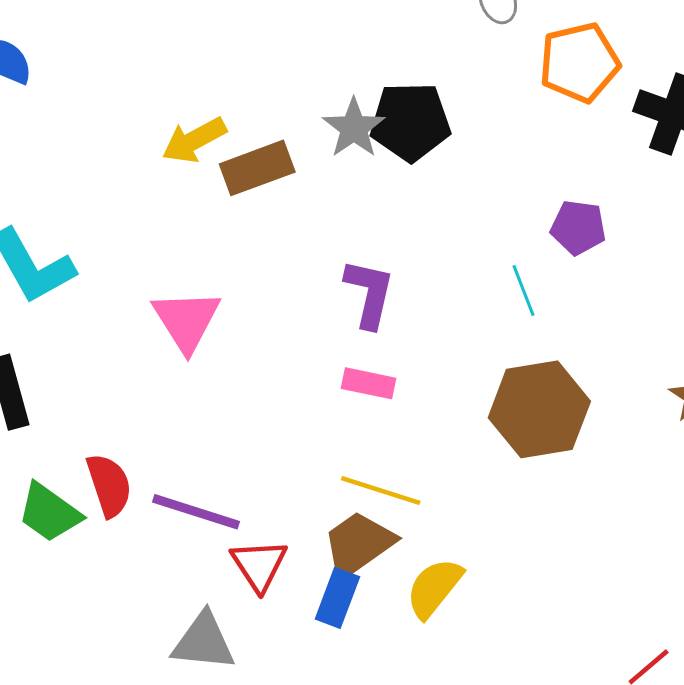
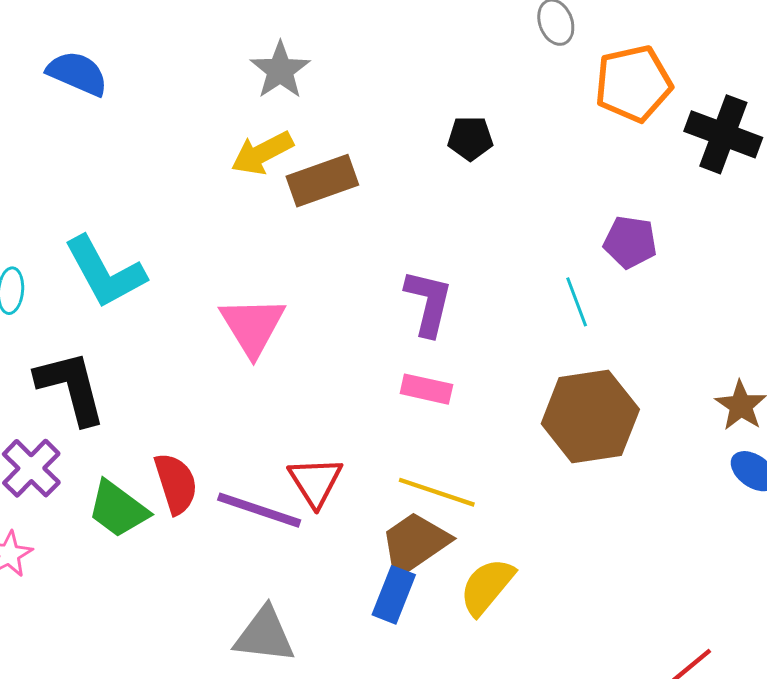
black pentagon: (410, 122) -> (470, 138), size x0.6
gray star: (354, 128) -> (280, 70), moved
red triangle: (259, 565) -> (315, 482), moved

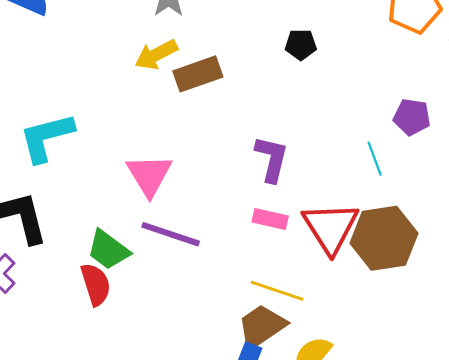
cyan L-shape: (105, 272) -> (46, 137), turned 104
red triangle: (315, 482) -> (330, 227), moved, size x1.5
green trapezoid: (118, 509) -> (108, 250), moved
purple line: (259, 510) -> (171, 234), moved

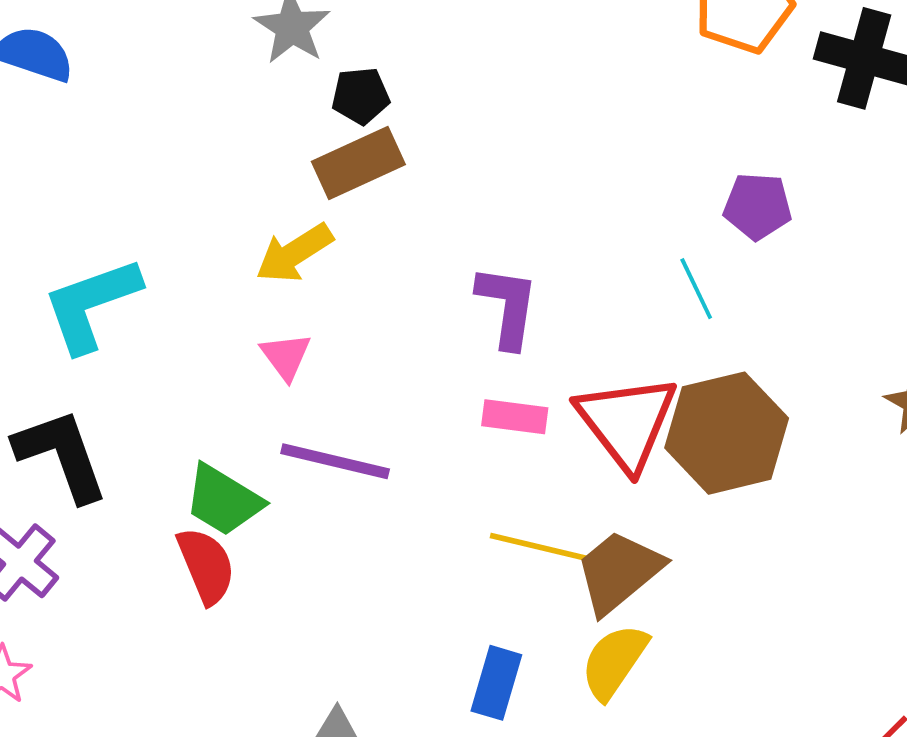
black pentagon: (301, 45) -> (361, 96), moved
yellow arrow: (156, 55) -> (294, 253), moved
pink triangle: (149, 175) -> (286, 356), size x0.6
brown trapezoid: (262, 326) -> (619, 572), moved

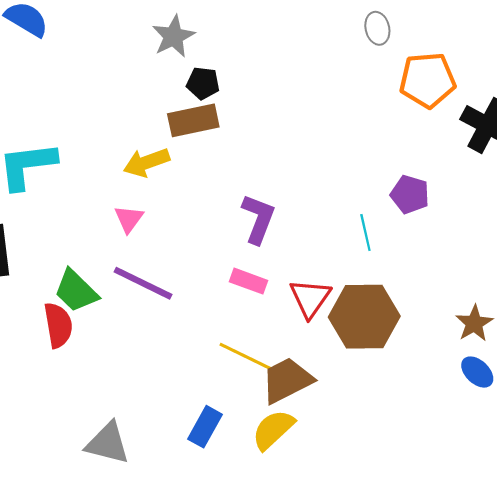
red triangle: (627, 422) -> (310, 298), size x0.7

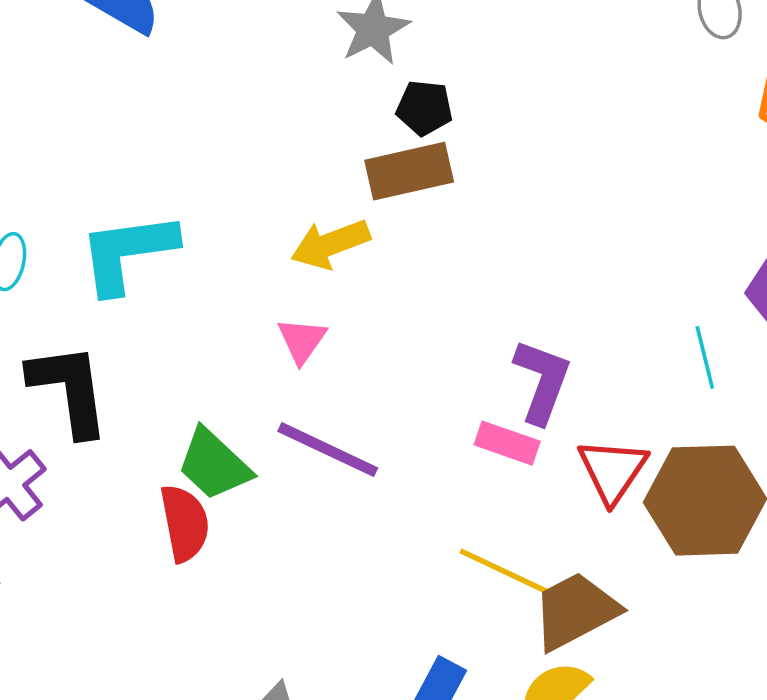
purple L-shape: (258, 219) -> (542, 381), moved

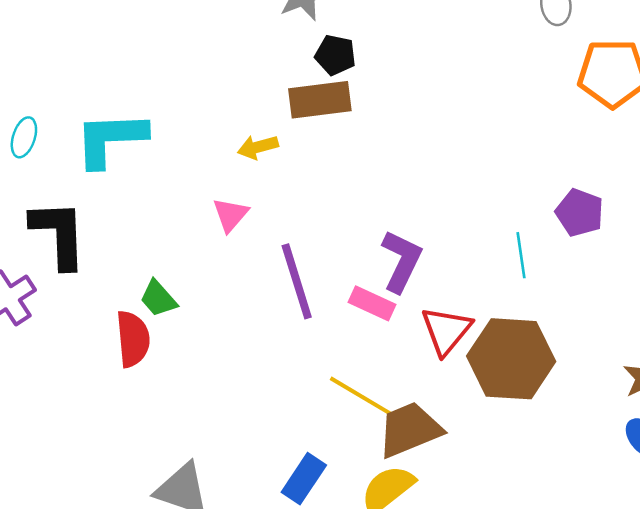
yellow arrow: (330, 244) -> (258, 147), size x0.7
purple line: (328, 450) -> (297, 281), moved, turned 42
green trapezoid: (214, 464) -> (158, 298), size x0.7

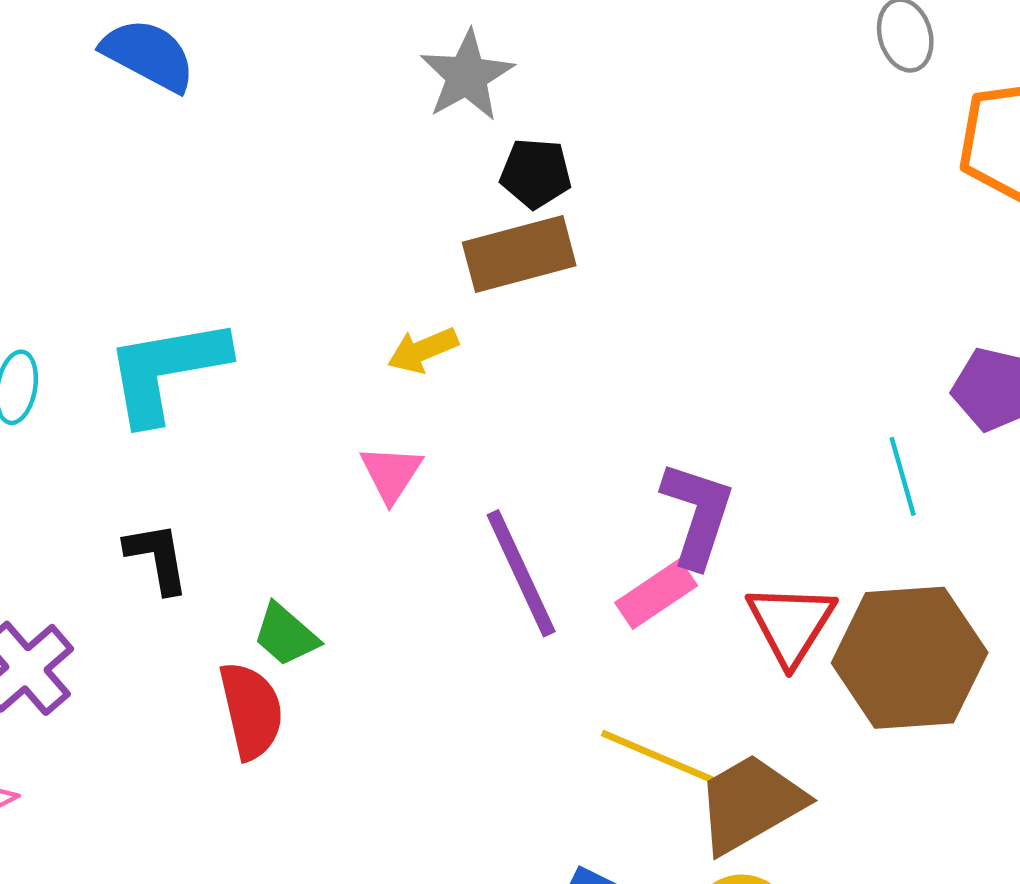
black L-shape: (59, 234) -> (157, 558), moved, size x0.6
pink rectangle: (372, 303) -> (656, 594), turned -51

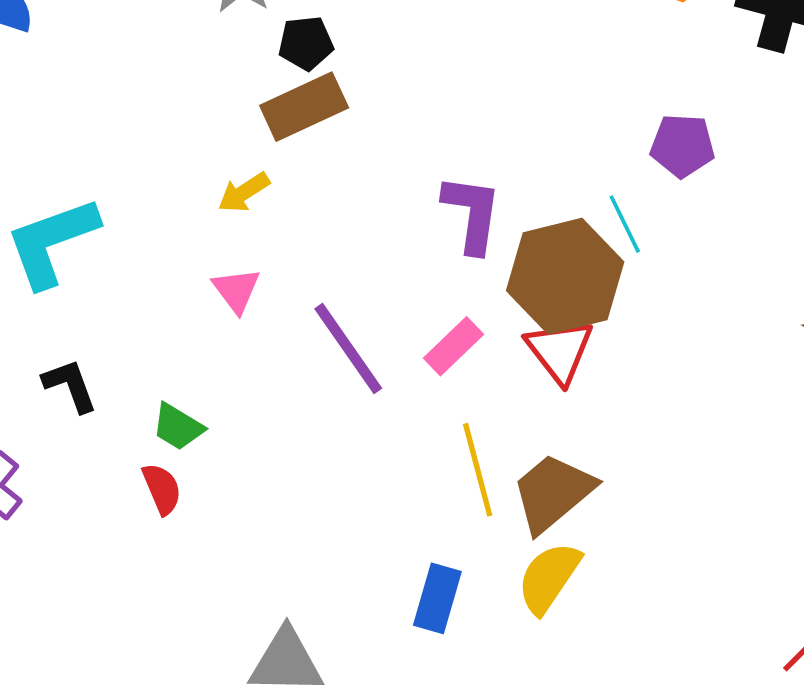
purple L-shape: (698, 514) -> (472, 214), moved
brown hexagon: (910, 658) -> (565, 276), moved
red semicircle: (251, 711) -> (162, 489), size x0.7
yellow line: (659, 757) -> (478, 470), turned 62

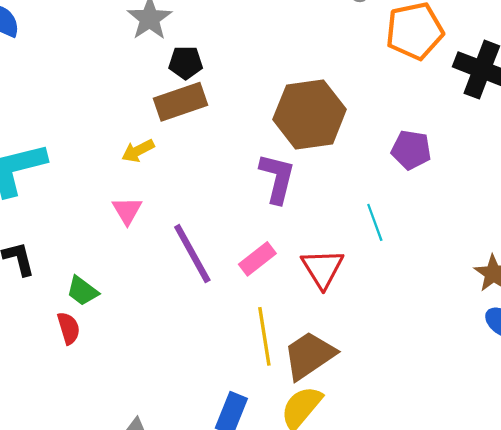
cyan line: (625, 224) -> (375, 222), moved
brown hexagon: (565, 276) -> (310, 114), moved

